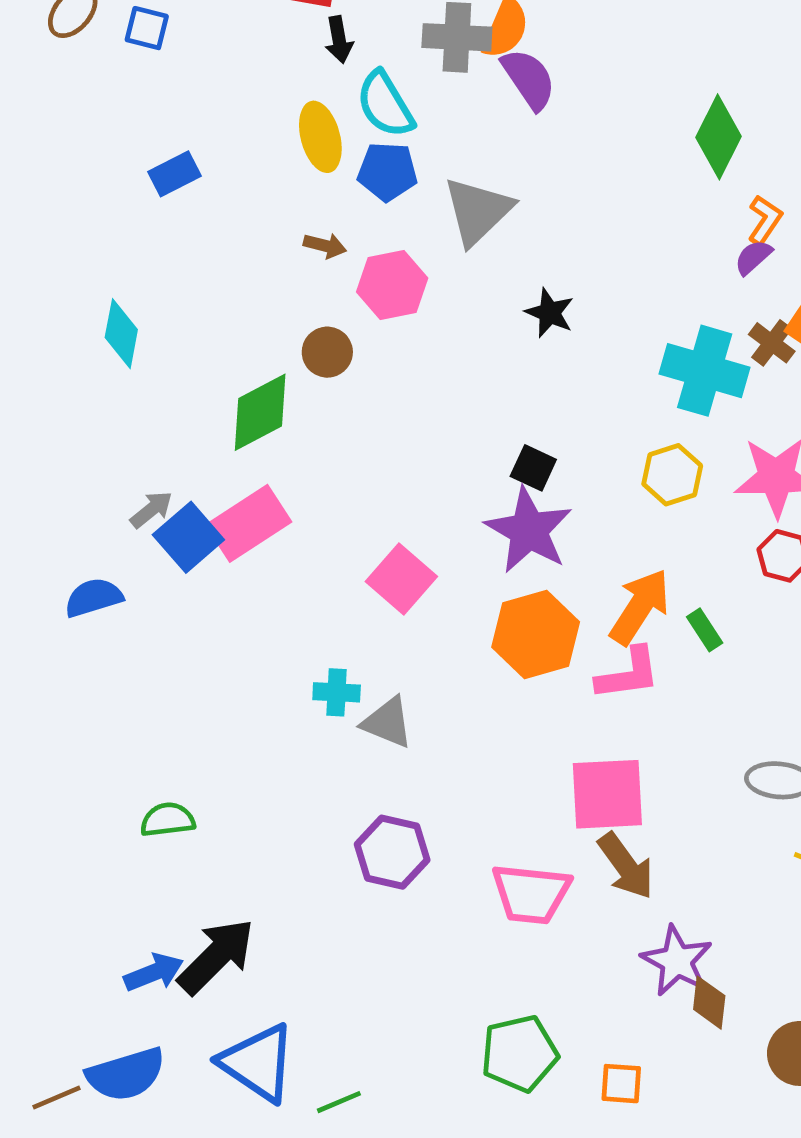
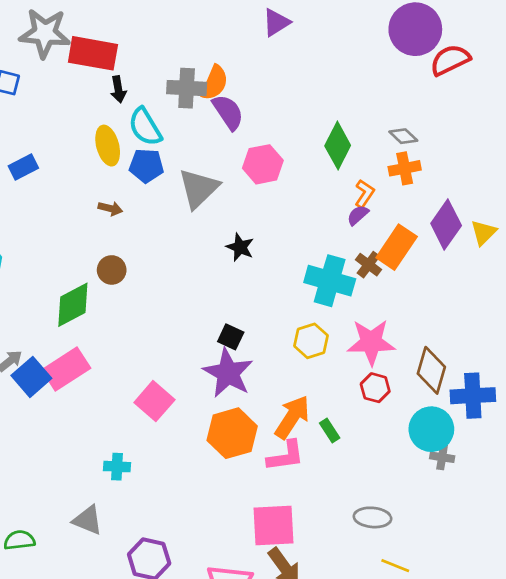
pink hexagon: (392, 285) -> (263, 164), moved
gray triangle: (387, 722) -> (88, 520), moved

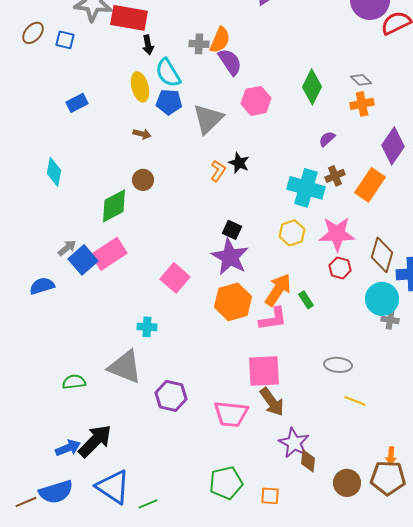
gray cross: (187, 88) -> (199, 44), size x0.7
orange L-shape: (364, 194) -> (218, 171), moved
orange rectangle: (397, 247) -> (370, 185), moved
brown cross: (368, 265) -> (335, 176), turned 30
gray triangle: (88, 520) -> (125, 367), size x1.5

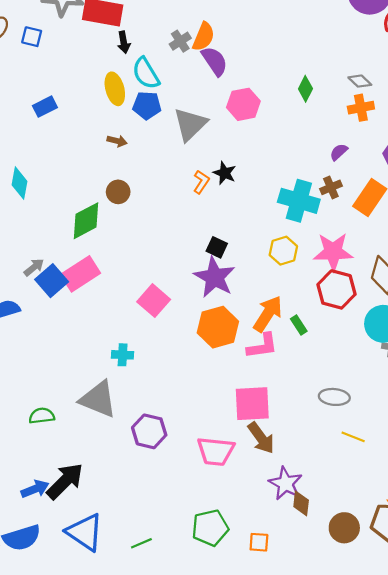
gray cross: (199, 44) -> (180, 41), turned -36
green diamond: (312, 87) -> (305, 89), size x0.7
purple semicircle: (327, 139) -> (339, 152), moved
red hexagon: (340, 268) -> (337, 289), size x1.6
green line: (148, 504) -> (141, 543), moved

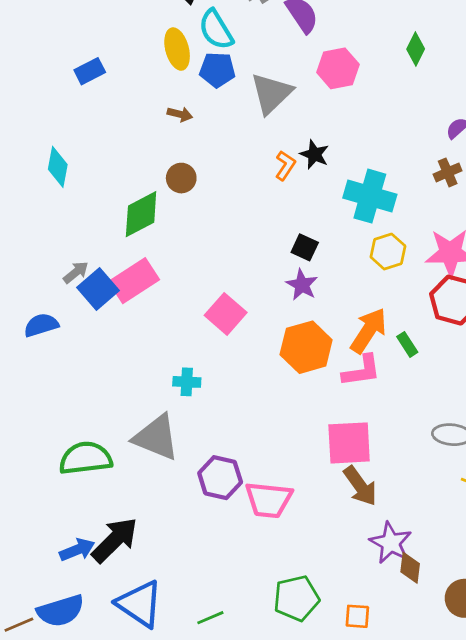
cyan cross: (299, 201) -> (370, 196), moved
purple star: (215, 277) -> (302, 285), size x0.6
green semicircle: (42, 416) -> (86, 458), size x1.6
pink trapezoid: (216, 451) -> (269, 500), moved

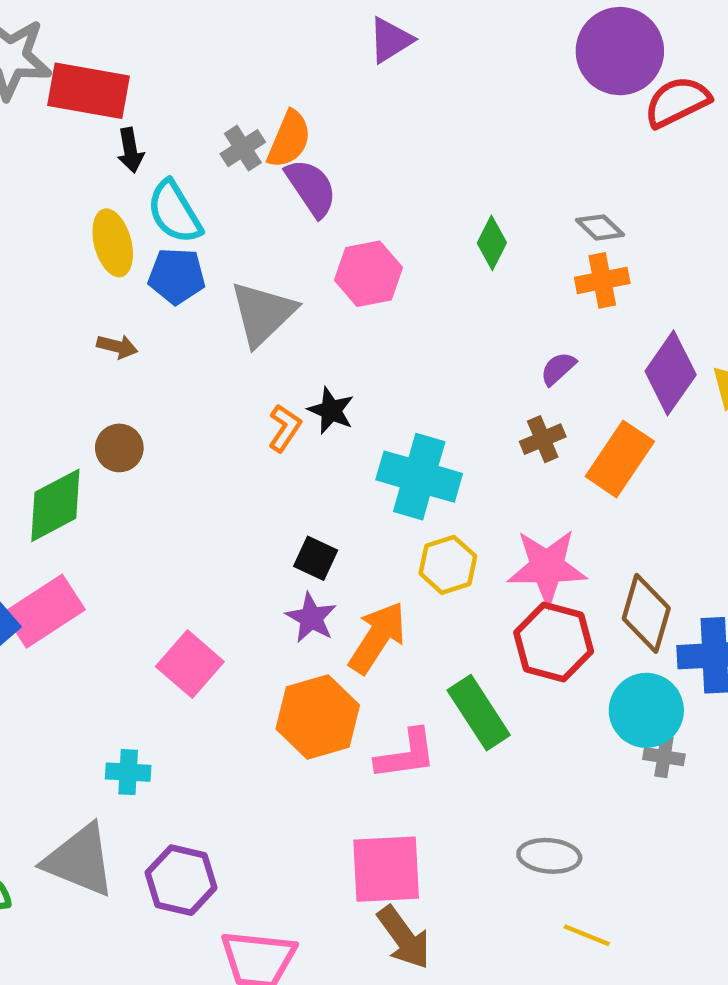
orange arrow: (368, 331) -> (377, 638), moved
green rectangle: (407, 344) -> (479, 713), size x1.8
purple hexagon: (220, 478) -> (181, 880), moved

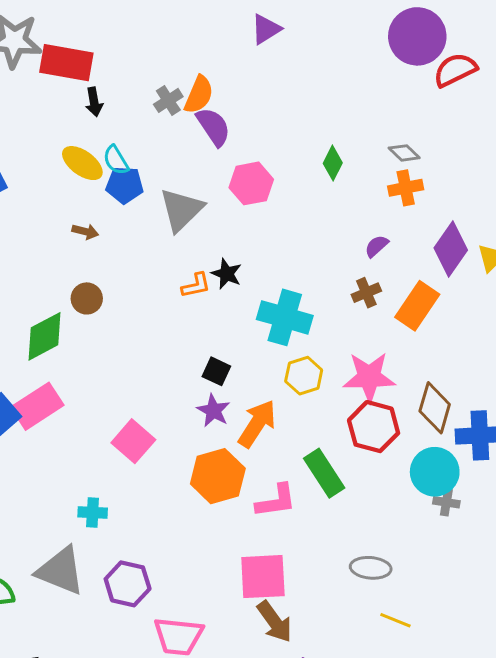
cyan semicircle: (174, 212) -> (116, 160), moved, size x0.7
yellow ellipse: (113, 243) -> (82, 163), turned -39
orange L-shape: (285, 428) -> (196, 285), turned 44

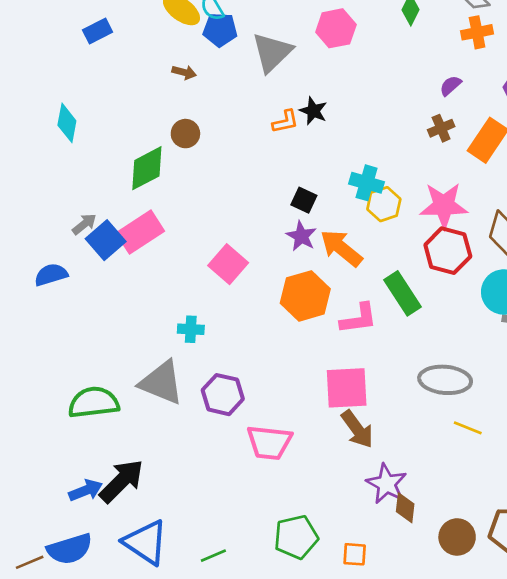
cyan cross: (285, 317) -> (367, 183), moved, size x0.7
orange arrow: (257, 424) -> (341, 248), turned -84
gray ellipse: (371, 568) -> (445, 380), size x1.4

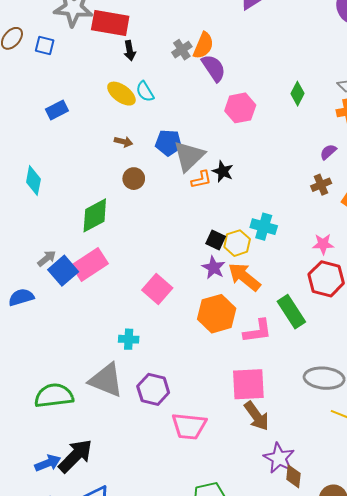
blue pentagon: (220, 30) -> (169, 143), moved
gray triangle: (272, 52) -> (189, 156), moved
brown circle: (185, 134) -> (134, 179), moved
yellow hexagon: (384, 204) -> (237, 243), moved
pink star: (444, 205) -> (323, 244), size x0.6

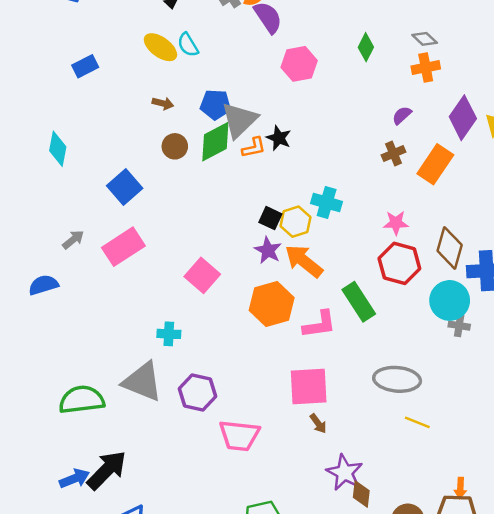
green diamond: (95, 215) -> (215, 142), moved
blue square: (63, 271) -> (125, 187), moved
brown arrow: (257, 416) -> (318, 424), size x0.6

